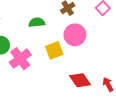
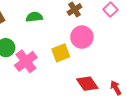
green semicircle: (37, 22) -> (34, 17), moved

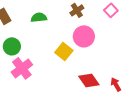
yellow square: (61, 53) -> (64, 51), turned -30
pink cross: (26, 61) -> (22, 68), moved

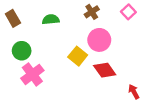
red diamond: (89, 80) -> (105, 70), moved

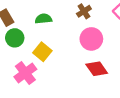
green circle: (22, 51) -> (15, 38), moved
yellow square: (78, 56) -> (42, 52), moved

